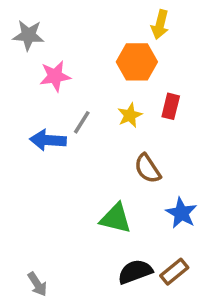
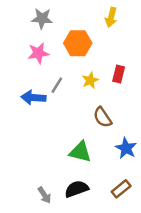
gray star: (28, 35) -> (42, 19), moved
orange hexagon: (137, 62) -> (78, 43), moved
black semicircle: (135, 272) -> (77, 189), moved
gray arrow: (37, 284) -> (44, 195), moved

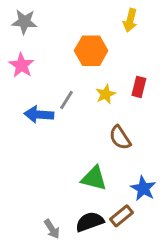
gray star: (42, 19) -> (24, 22), moved
pink star: (38, 53) -> (21, 65), moved, turned -30
blue star: (126, 148) -> (143, 188), moved
brown rectangle: (121, 189) -> (122, 216), moved

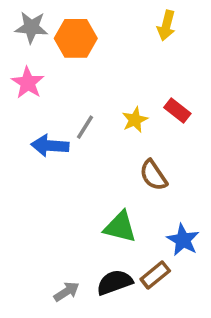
orange hexagon: (91, 51) -> (76, 38), moved
red rectangle: (139, 87) -> (177, 111), turned -66
gray arrow: (52, 229) -> (67, 292), turned -90

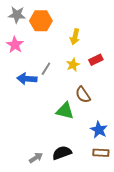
yellow arrow: (166, 25) -> (75, 37), moved
red rectangle: (177, 111) -> (96, 60), turned -64
green triangle: (120, 227) -> (65, 111), moved
brown rectangle: (155, 275) -> (101, 153), moved, turned 42

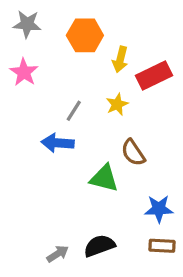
orange hexagon: (41, 21) -> (85, 35), moved
red rectangle: (96, 60) -> (154, 75), moved, size x1.5
blue arrow: (27, 79) -> (58, 143), moved
blue star: (99, 130) -> (159, 209), turned -30

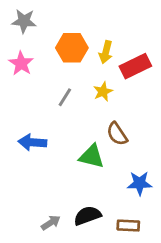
orange hexagon: (85, 35) -> (72, 48), moved
blue arrow: (58, 143) -> (32, 142), moved
brown rectangle: (162, 246) -> (128, 226), moved

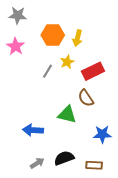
red rectangle: (135, 66) -> (93, 71), moved
yellow star: (103, 92) -> (67, 62), moved
blue arrow: (32, 142) -> (33, 130), moved

